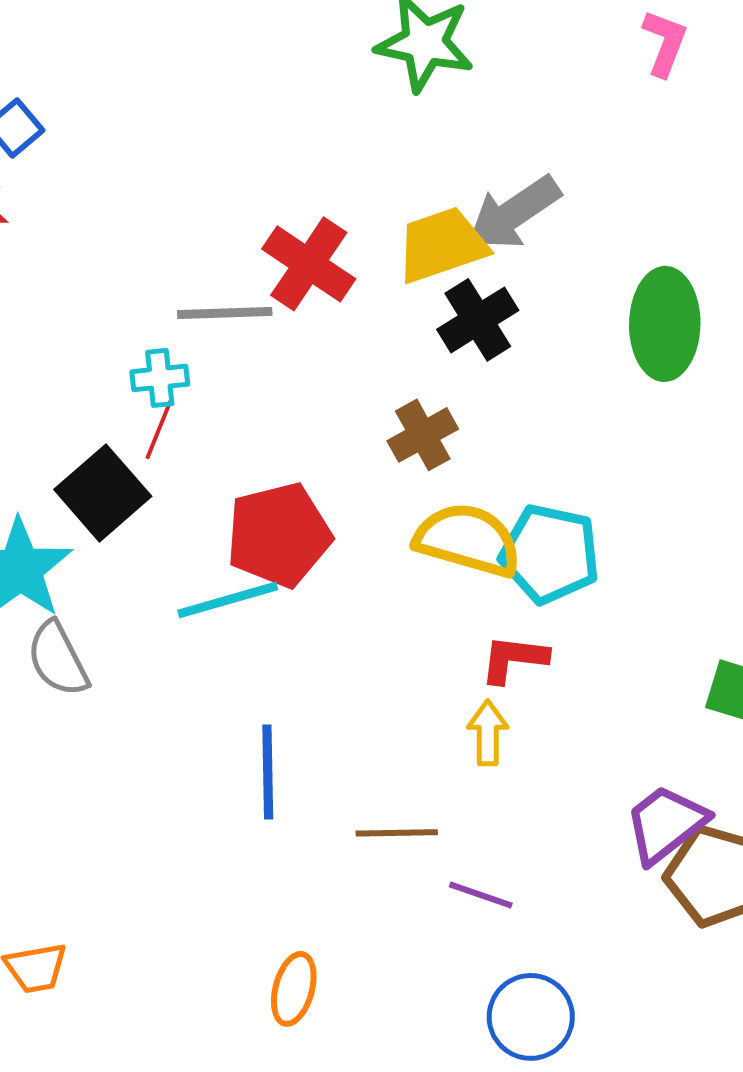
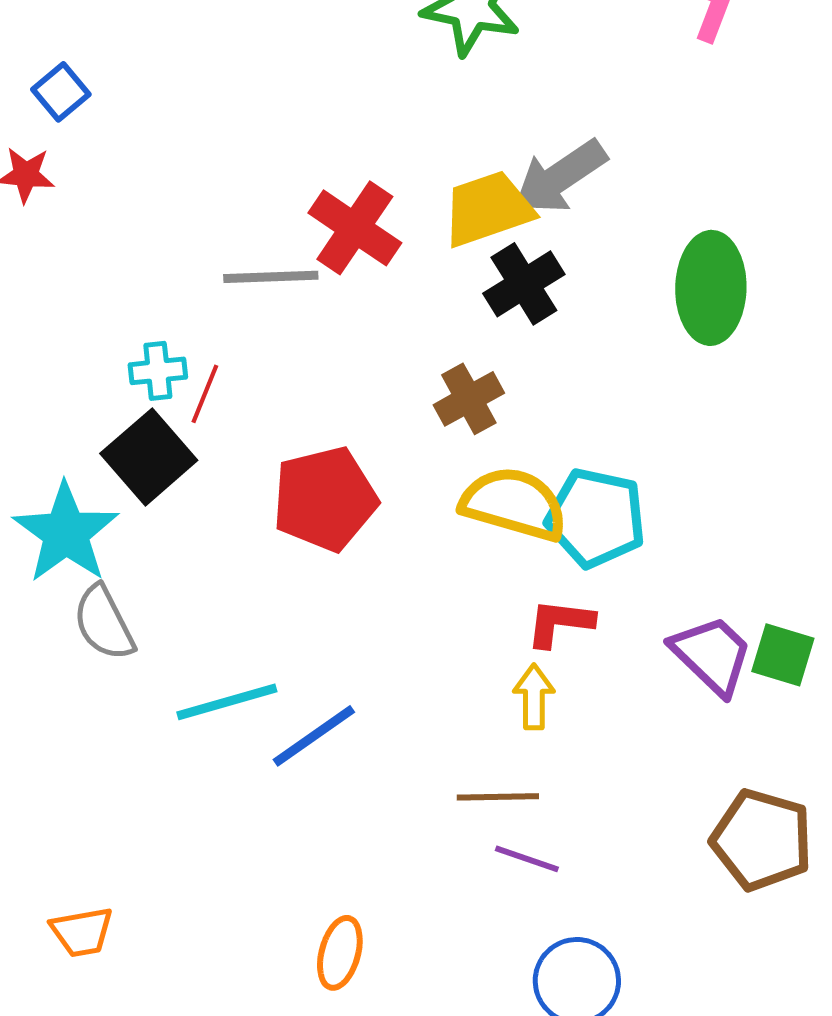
cyan cross: (160, 378) -> (158, 371), moved
cyan line: (228, 600) -> (227, 702), moved
blue line: (268, 772) -> (314, 736), turned 56
purple trapezoid: (666, 824) -> (712, 655), moved, turned 82
brown line: (397, 833) -> (498, 797), moved

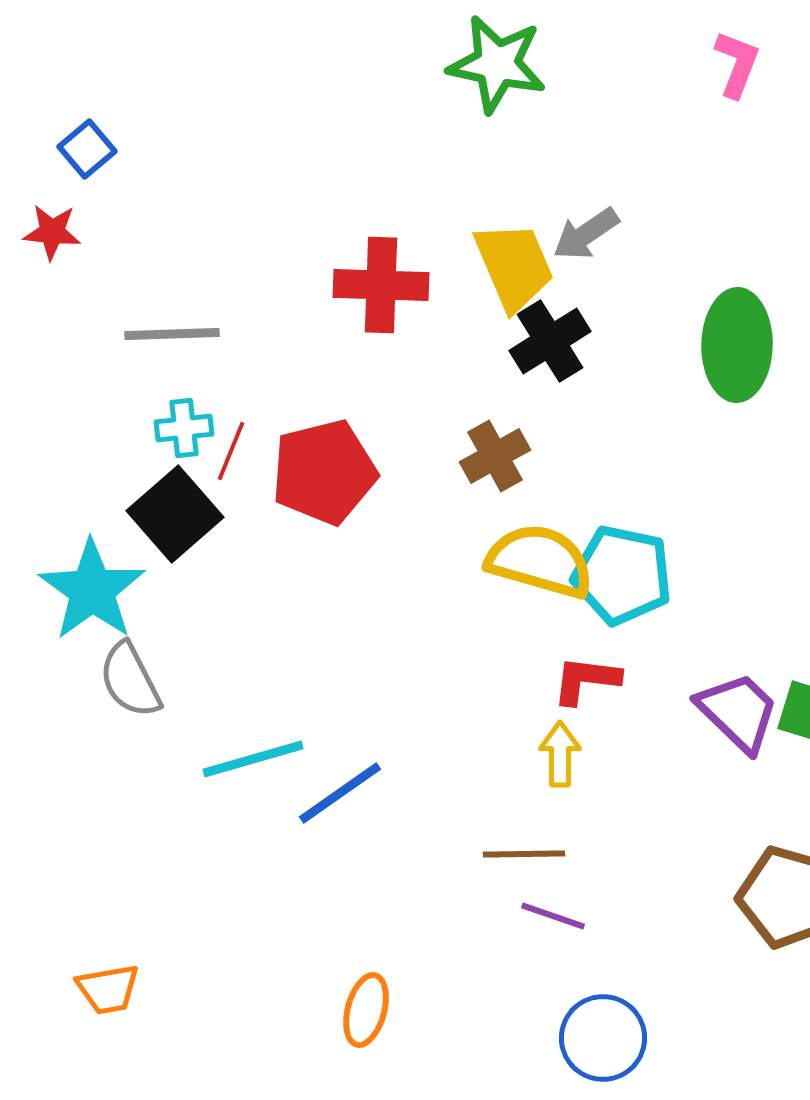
gray arrow: (560, 177) -> (586, 234), size x0.7
yellow trapezoid: (488, 209) -> (514, 266), turned 86
red cross: (355, 228) -> (381, 285), turned -32
gray line: (271, 277) -> (172, 334), moved
red pentagon: (325, 499) -> (324, 472), moved

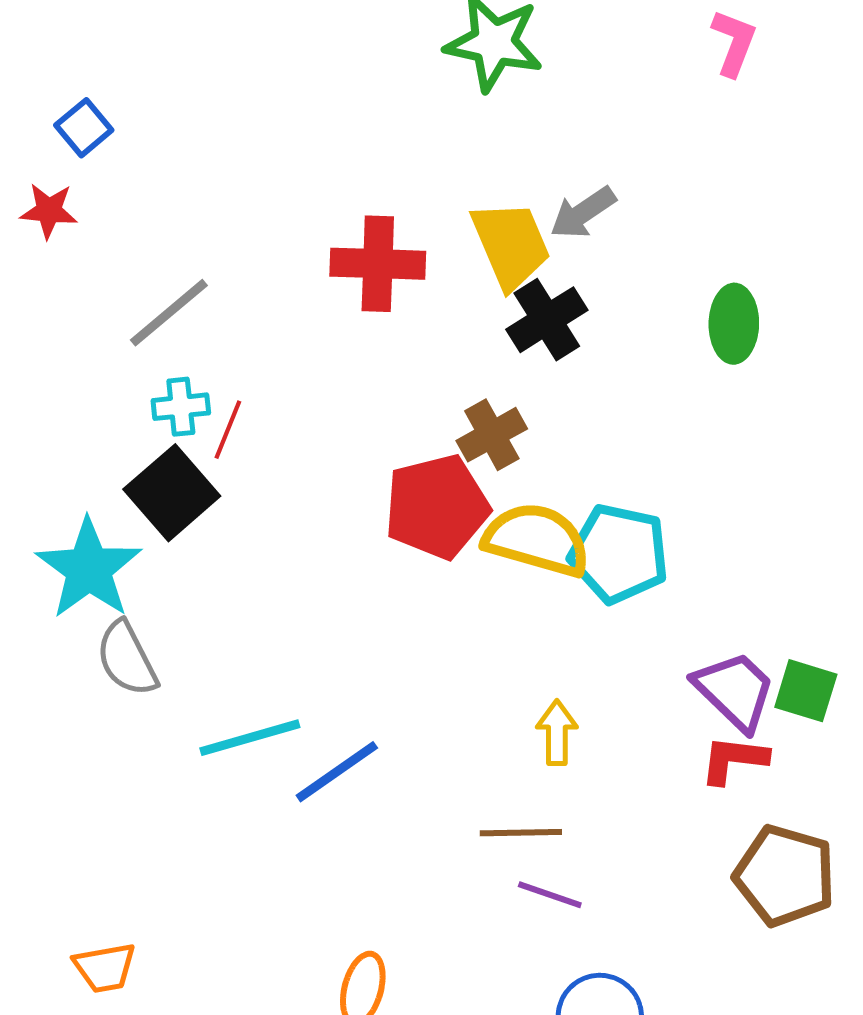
gray line: (172, 334) -> (169, 313), turned -38
green ellipse: (737, 345) -> (734, 324), size x0.7
red pentagon: (324, 472) -> (437, 507), moved
red L-shape: (586, 680) -> (734, 760), moved

